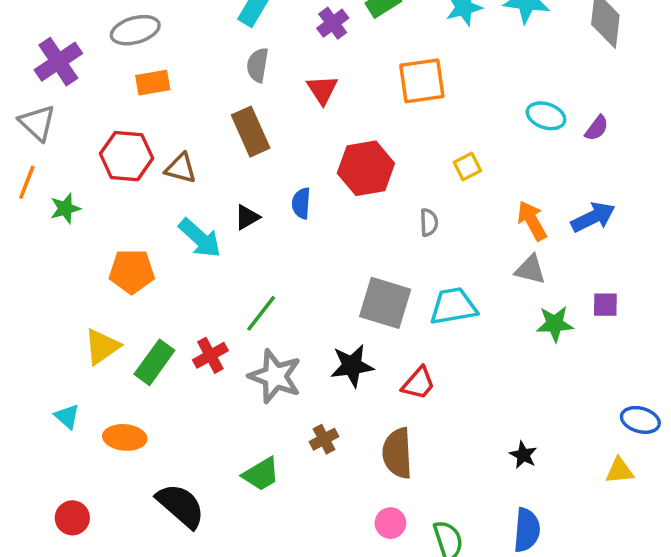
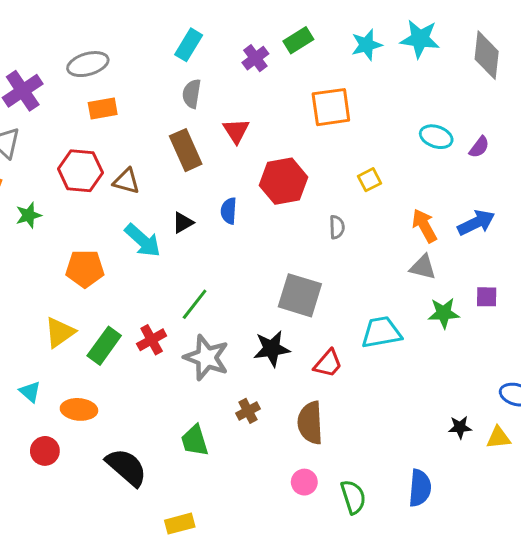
red triangle: (322, 90) -> (236, 131), moved
cyan trapezoid: (453, 306) -> (381, 332), moved
black star: (523, 455) -> (460, 427), moved, turned -30
green trapezoid: (261, 474) -> (195, 441), turned 104
red circle: (72, 518) -> (45, 451), moved

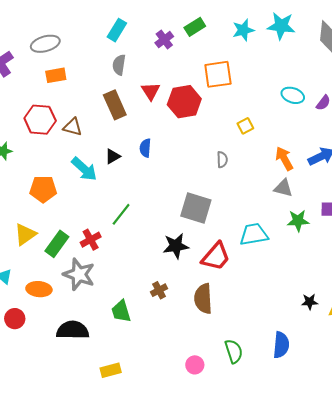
red hexagon: (284, 181) -> (184, 102), moved
gray star: (206, 358) -> (79, 274), moved
red trapezoid: (328, 363) -> (216, 256), size x1.4
black semicircle: (126, 467) -> (73, 330), turned -40
pink circle: (304, 482) -> (195, 365), moved

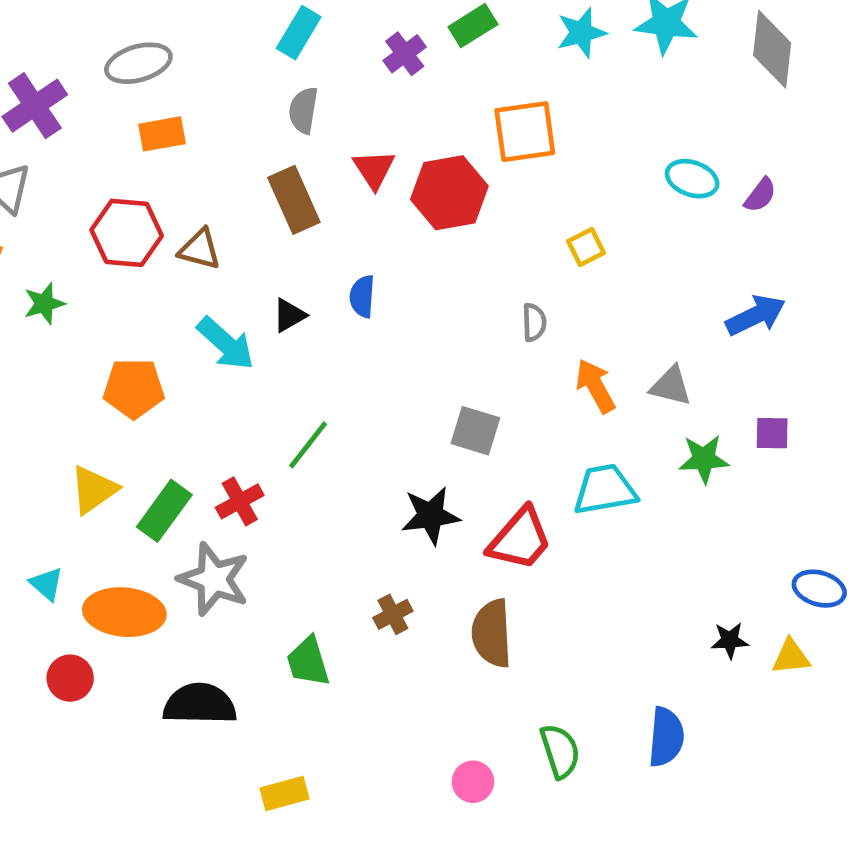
orange arrow: (284, 159) -> (595, 386), moved
gray square: (196, 208) -> (475, 431), size x0.7
orange ellipse: (39, 289) -> (124, 612), size x1.4

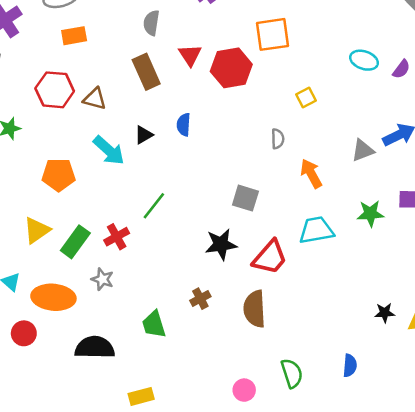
gray triangle: (671, 386) -> (363, 150), moved, turned -35
gray star: (214, 579) -> (102, 279), size x0.6
blue semicircle: (666, 737) -> (350, 366), size x0.7

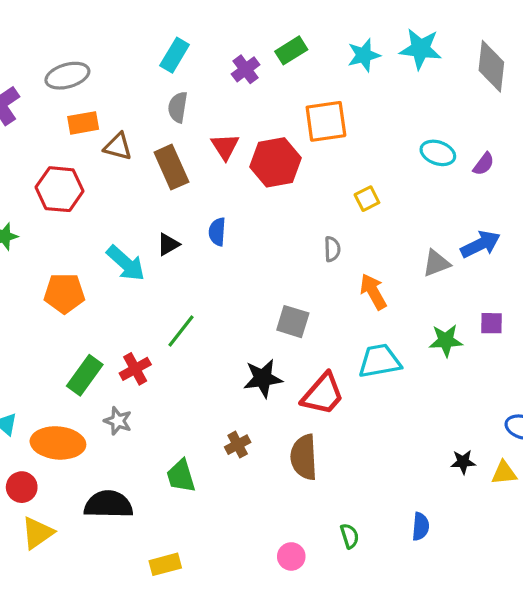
brown triangle: (95, 99) -> (118, 147), moved
yellow triangle: (37, 230) -> (37, 533), moved
green semicircle: (292, 373) -> (350, 536), size x0.7

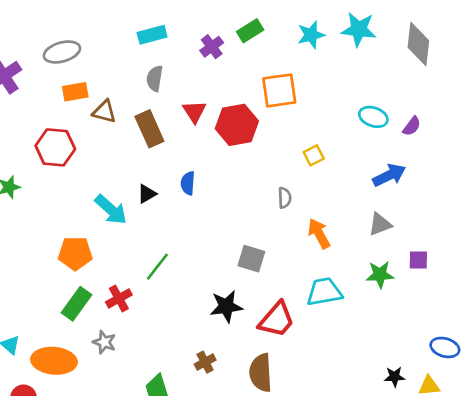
cyan rectangle: (175, 55) -> (152, 35), turned 44
blue arrow: (480, 244) -> (389, 175), moved
gray triangle: (436, 263) -> (380, 224), moved
orange pentagon: (64, 293) -> (75, 253), moved

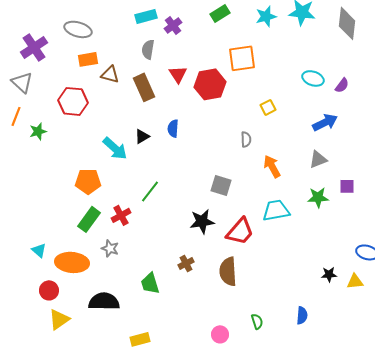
purple cross: (212, 47) -> (173, 25), moved
gray ellipse: (62, 52) -> (78, 29), turned 32

